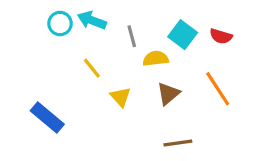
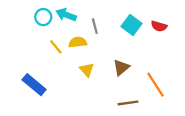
yellow semicircle: (156, 59) -> (78, 42), moved
yellow line: (92, 68) -> (56, 47), moved
orange line: (218, 89) -> (155, 85), moved

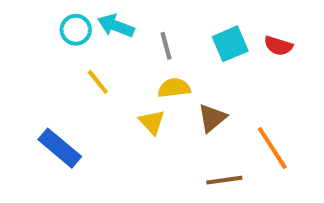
cyan square: (131, 25) -> (230, 44), turned 30
yellow semicircle: (78, 42) -> (174, 88), moved

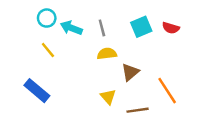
cyan arrow: (116, 26) -> (71, 28), moved
yellow line: (98, 82) -> (48, 50), moved
yellow triangle: (152, 122) -> (108, 97), moved

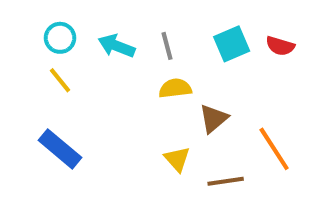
cyan circle: (47, 18) -> (60, 38), moved
yellow line: (48, 50) -> (60, 80), moved

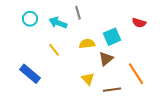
cyan square: (232, 44) -> (112, 37), moved
gray line: (167, 46) -> (78, 13), moved
yellow line: (60, 80) -> (54, 50), moved

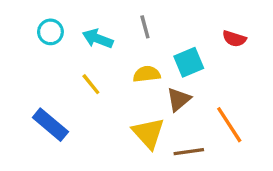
gray line: (78, 13) -> (145, 27), moved
yellow triangle: (88, 79) -> (148, 133), size x1.5

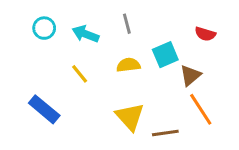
brown triangle: (179, 99) -> (190, 75), moved

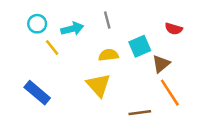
cyan arrow: (86, 34) -> (72, 29), turned 145
yellow line: (80, 74) -> (52, 48), moved
yellow triangle: (130, 117) -> (98, 85), moved

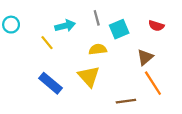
cyan circle: (37, 24) -> (11, 25), moved
cyan square: (140, 46) -> (119, 29), moved
blue rectangle: (37, 93) -> (50, 83), moved

